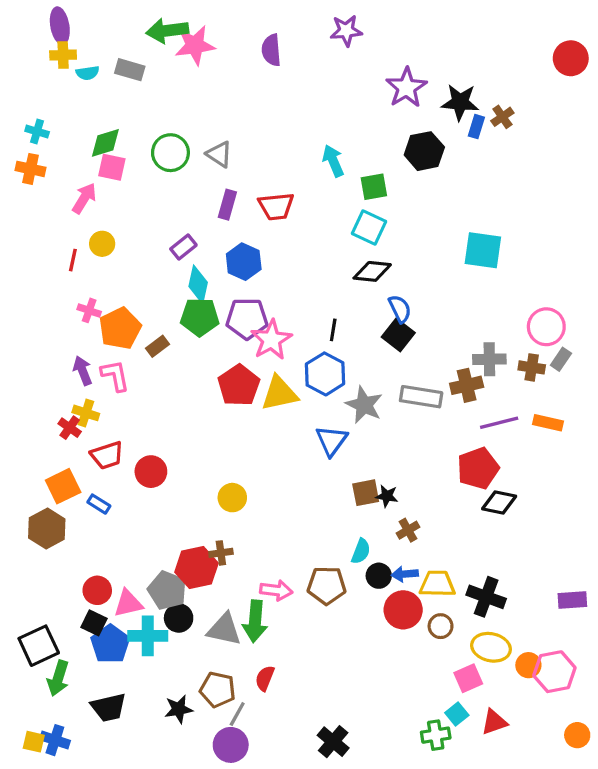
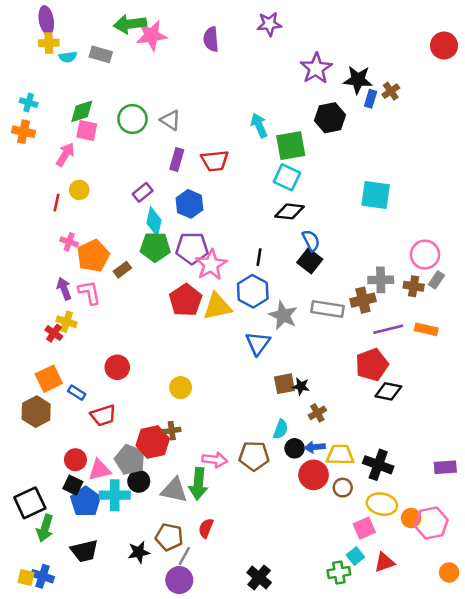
green square: (374, 187) -> (291, 146), size x1.4
red trapezoid: (107, 455) -> (103, 415), moved

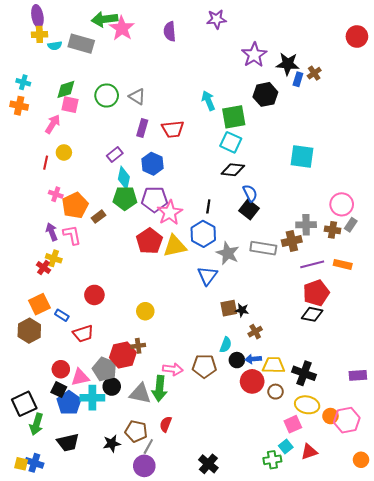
pink star: (151, 35) -> (122, 28), turned -30
gray rectangle: (101, 54) -> (81, 44), size x1.4
red pentagon: (372, 365) -> (316, 293), moved

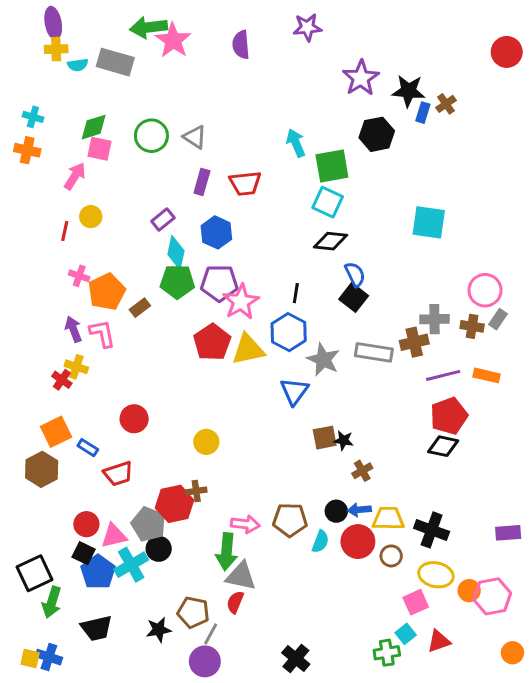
cyan semicircle: (226, 345) -> (320, 542), moved
gray triangle: (140, 394) -> (241, 576), moved
cyan cross: (92, 398) -> (131, 565), turned -30

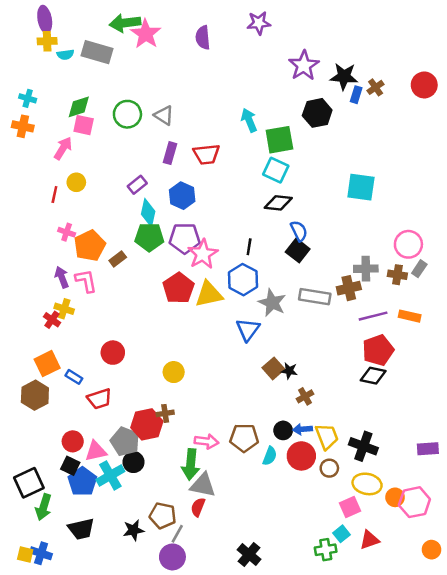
red circle: (507, 52) -> (424, 85), moved
brown square: (325, 438) -> (273, 368), turned -30
yellow trapezoid: (388, 518) -> (327, 437), turned 68

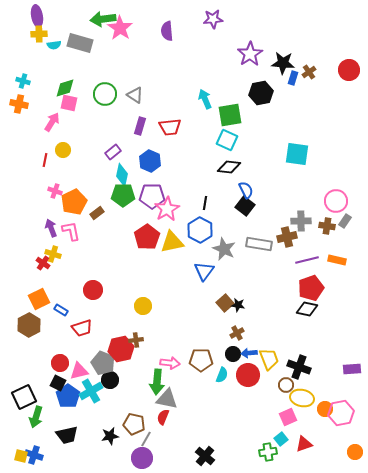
brown cross: (305, 396) -> (237, 333), moved
brown circle: (329, 468) -> (286, 385), moved

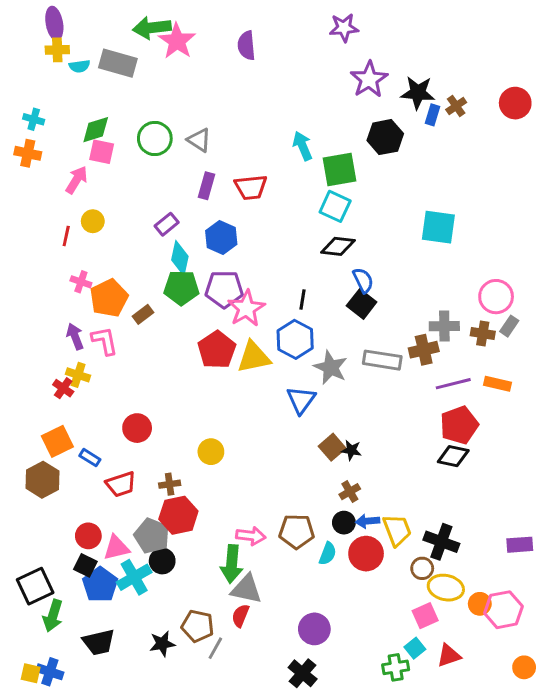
purple star: (213, 19) -> (344, 28), moved
brown cross: (136, 340) -> (170, 484), moved
purple circle: (142, 458) -> (314, 629), moved

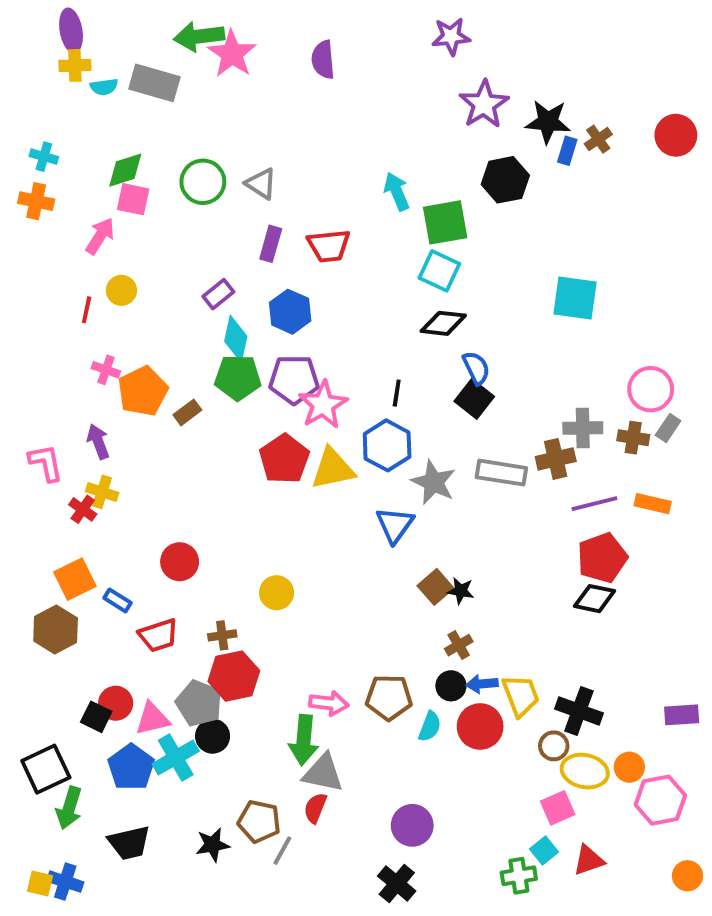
pink L-shape: (105, 341) -> (46, 463), moved
black square: (85, 565) -> (96, 717), moved
orange circle: (480, 604) -> (629, 767), moved

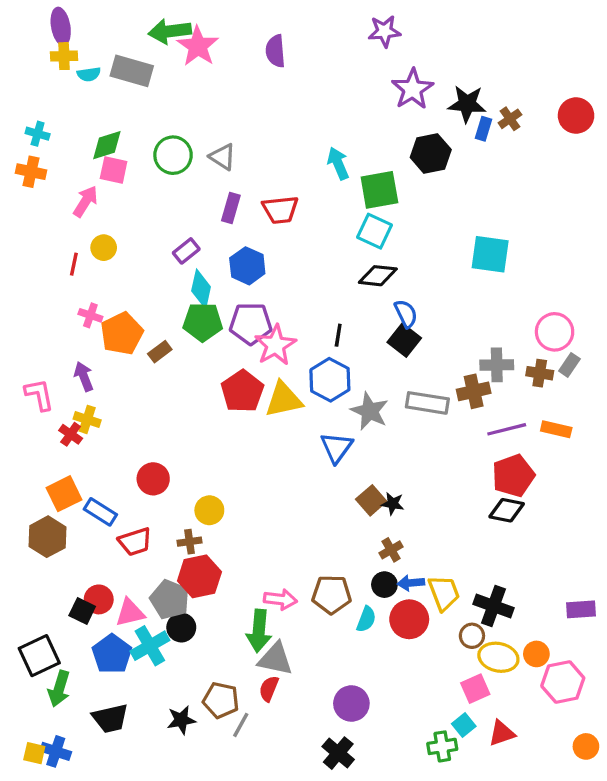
yellow circle: (277, 593) -> (209, 510), moved
blue rectangle: (118, 600) -> (100, 512), size x1.4

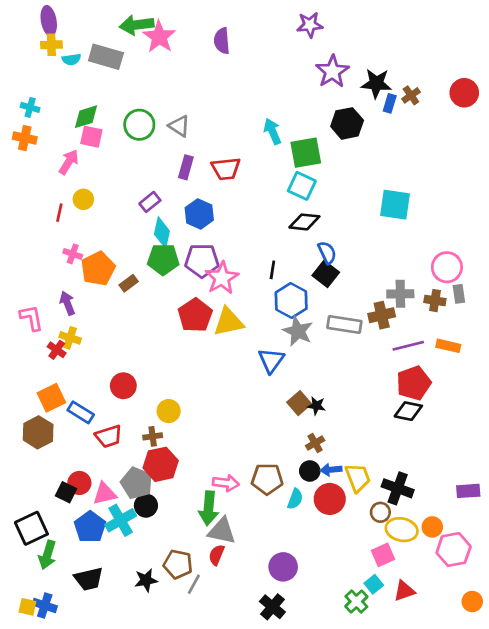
gray rectangle: (569, 365) -> (459, 294), turned -42
blue hexagon: (330, 380) -> (291, 301), moved
green cross: (442, 746) -> (356, 602), turned -35

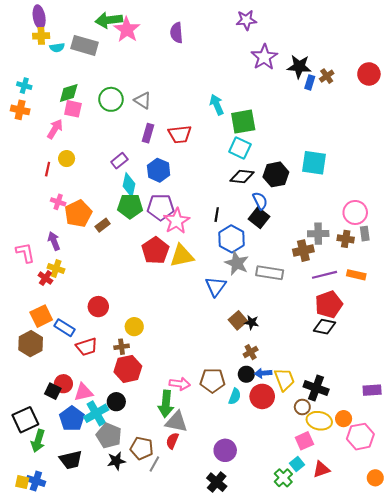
black hexagon: (347, 123) -> (276, 174), moved
gray rectangle: (344, 324) -> (270, 273), moved
gray pentagon: (137, 483) -> (109, 436), moved

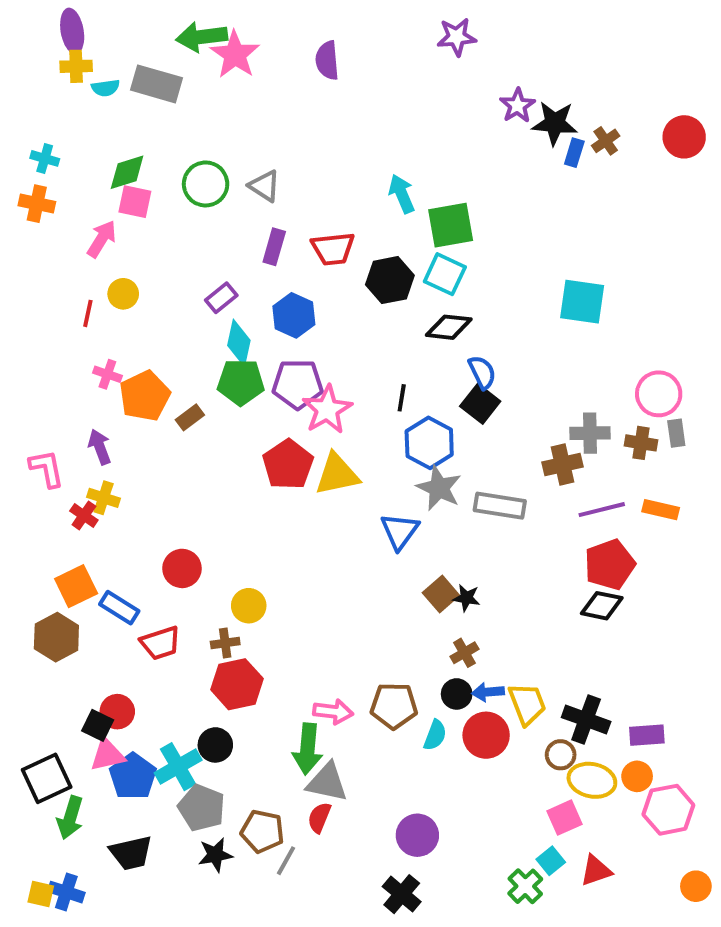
purple star: (264, 57) -> (517, 106), moved, size x0.7
black hexagon: (276, 174) -> (390, 280), moved
purple rectangle: (372, 390) -> (647, 735), moved
pink triangle: (83, 392) -> (107, 755), moved

